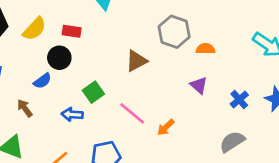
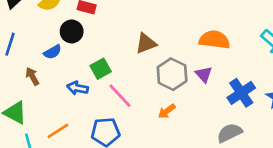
gray hexagon: (174, 32) -> (172, 74), moved
orange semicircle: (205, 49) -> (214, 40), size x1.6
blue cross: (239, 100) -> (241, 93), size x1.5
pink line: (132, 113) -> (120, 96), moved

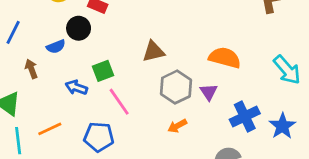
orange arrow: (167, 111) -> (177, 126), moved

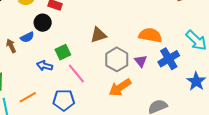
brown arrow: (31, 69) -> (11, 46), moved
blue cross: (245, 116) -> (169, 59), moved
orange arrow: (177, 126) -> (120, 88), size x1.6

